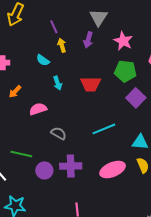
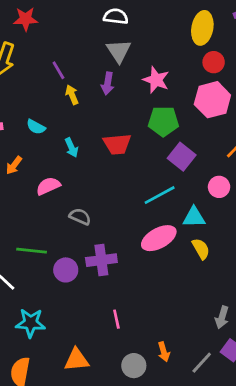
cyan semicircle: (43, 60) -> (36, 127), moved
cyan line: (104, 129) -> (160, 195), moved
pink ellipse: (113, 170) -> (159, 238), moved

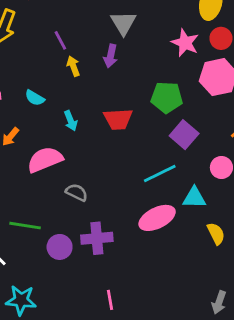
pink star: (156, 80) -> (185, 43), moved
pink semicircle: (48, 186) -> (45, 160), size x1.4
yellow semicircle: (201, 249) -> (216, 234), moved

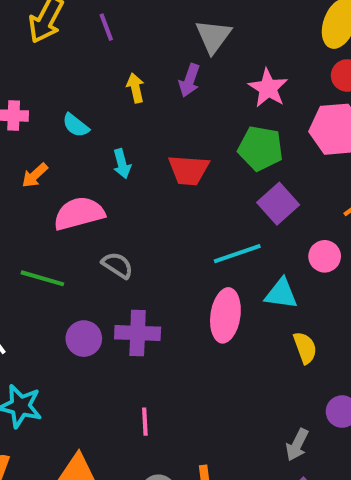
purple line: (60, 40) -> (106, 27), moved
pink star: (185, 43) -> (268, 88), moved
pink ellipse: (157, 218) -> (225, 315), turned -63
green line: (25, 226) -> (42, 278), moved

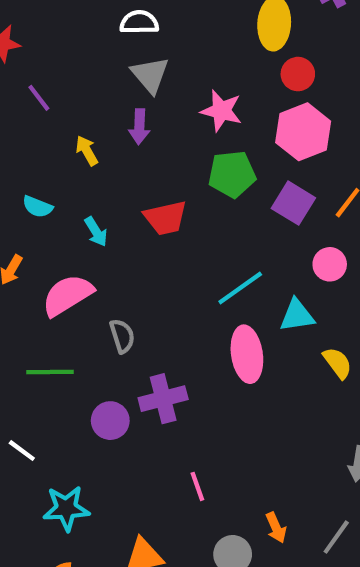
purple square: (278, 204) -> (293, 203), moved
gray semicircle: (117, 265) -> (122, 336), turned 56

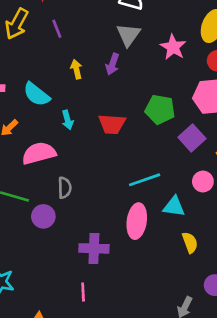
pink star: (221, 111) -> (173, 47), moved
cyan semicircle: (38, 207) -> (37, 94), size x1.5
purple cross: (163, 399) -> (94, 248), moved
purple circle: (110, 421) -> (43, 216), moved

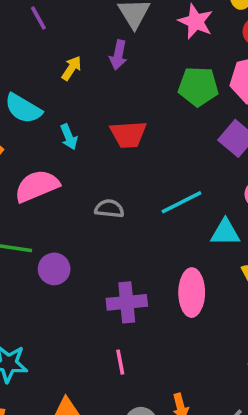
yellow arrow: (76, 69) -> (72, 68), turned 54
green pentagon: (160, 109) -> (198, 86), moved
gray semicircle: (65, 188) -> (109, 209), moved, turned -75
pink ellipse: (137, 221) -> (192, 293), moved

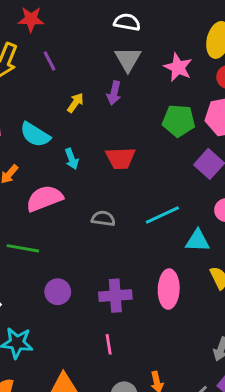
purple circle: (54, 269) -> (58, 292), moved

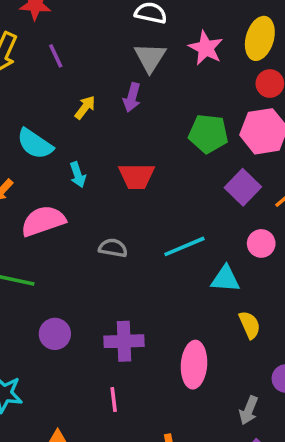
pink star: (178, 67) -> (206, 48), moved
pink ellipse: (169, 289) -> (194, 365), moved

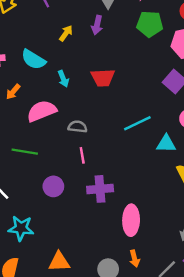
green pentagon: (208, 134) -> (150, 24), moved
gray semicircle: (113, 248) -> (78, 127), moved
pink ellipse: (194, 365) -> (131, 220), moved
pink line: (114, 399) -> (82, 155), moved

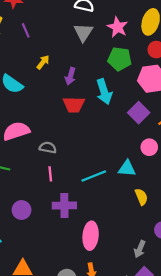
purple arrow: (97, 25) -> (70, 76), moved
cyan arrow: (63, 79) -> (104, 92), moved, size x1.6
cyan line: (137, 123) -> (94, 176), moved
purple circle: (53, 186) -> (22, 210), moved

